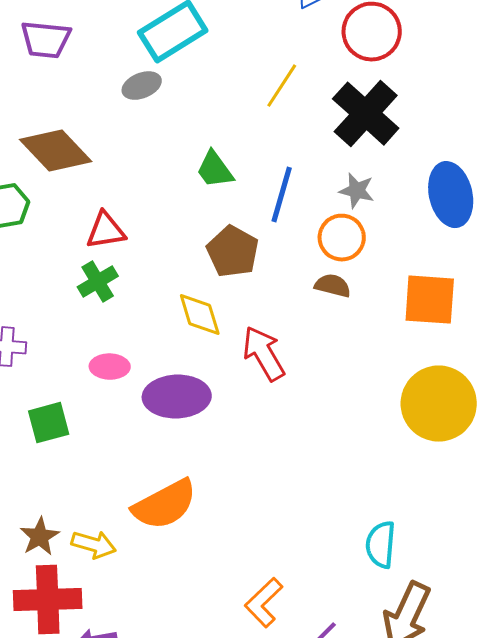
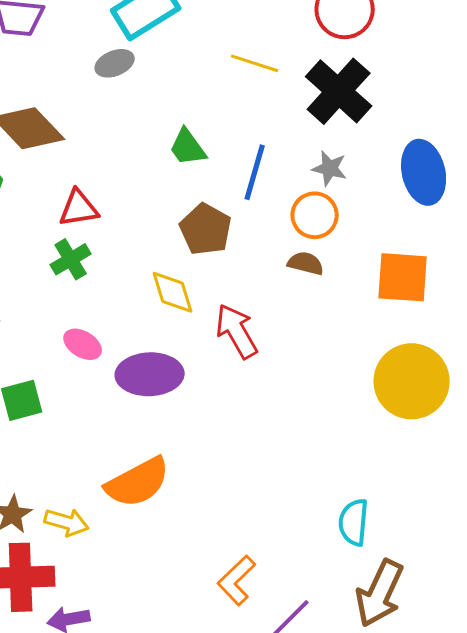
yellow line: (282, 86) -> (255, 63), turned 75
pink ellipse: (110, 367) -> (83, 344), turned 30

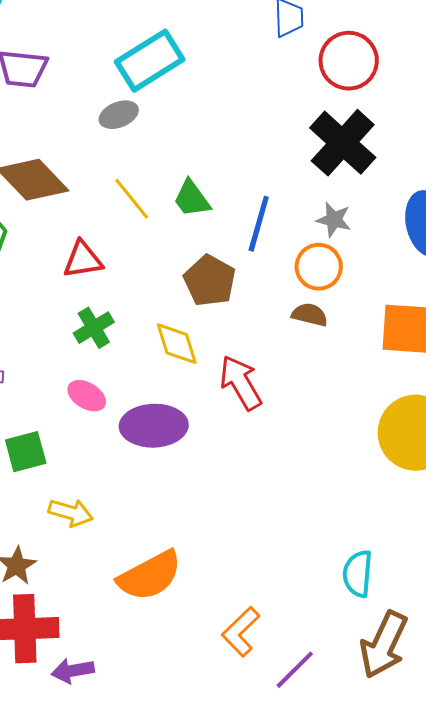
yellow line: (255, 63) -> (132, 199), moved, turned 33
green cross: (71, 259) -> (94, 328), moved
orange semicircle: (138, 482) -> (150, 576), moved
yellow arrow: (67, 522) -> (71, 513), moved

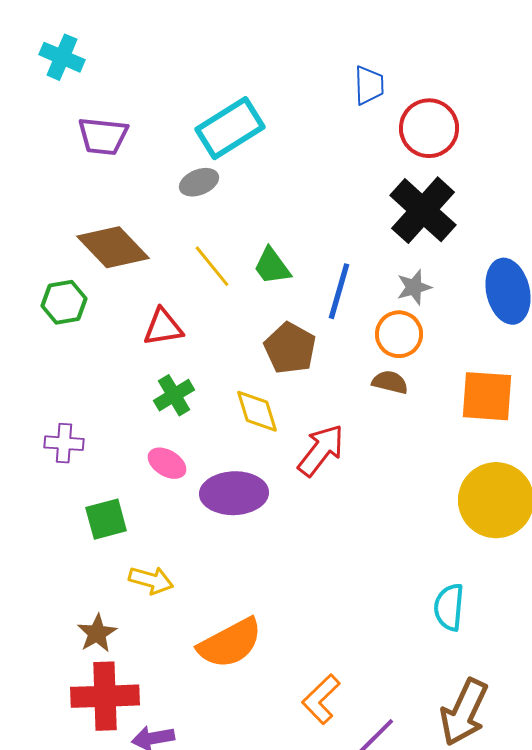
gray star: (334, 220) -> (414, 287), turned -30
red arrow: (241, 383) -> (321, 450), turned 68
cyan semicircle: (358, 574) -> (449, 607), moved

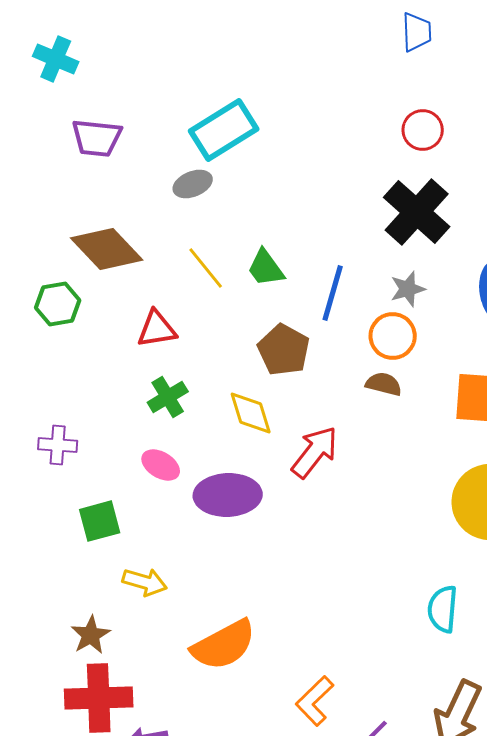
blue trapezoid: (369, 85) -> (417, 32), moved
red circle: (429, 128) -> (423, 130), size x0.7

